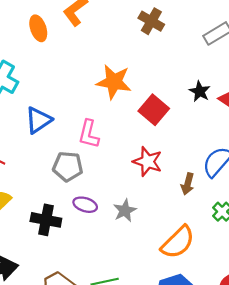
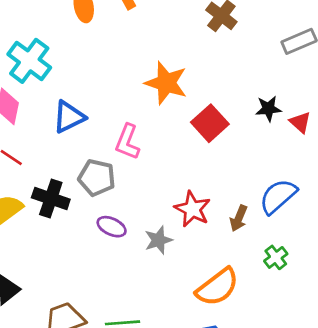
black star: (200, 91) -> (268, 109), turned 30
red star: (148, 162) -> (192, 209), moved
black cross: (46, 220) -> (51, 198), moved

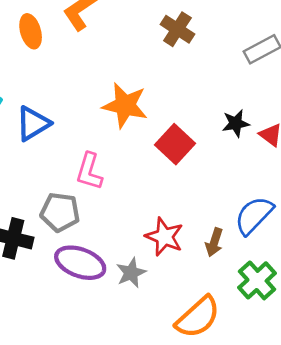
blue triangle: (69, 117) -> (33, 124), moved
purple ellipse: (112, 227) -> (80, 263), size x1.6
green cross: (276, 257) -> (257, 280), size x1.5

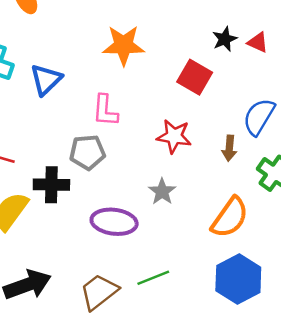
red square: (175, 144) -> (195, 77), moved
red star: (164, 237) -> (174, 136), moved
purple ellipse: (80, 263) -> (114, 222), moved

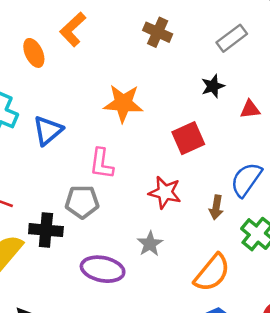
black star: (225, 39) -> (213, 86), moved
red triangle: (258, 42) -> (250, 109), turned -35
red square: (195, 77) -> (188, 138), turned 32

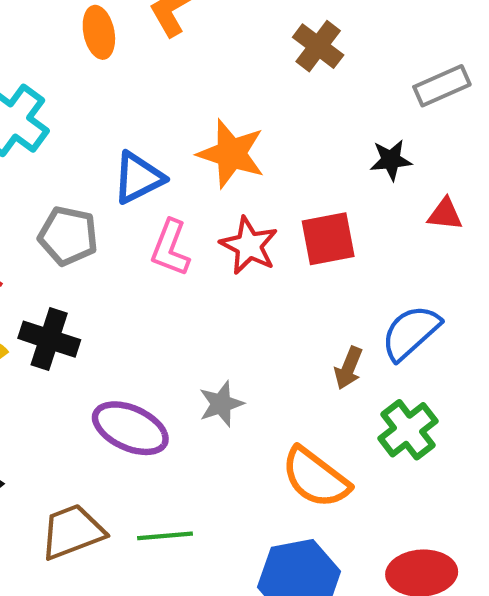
blue triangle: (48, 131) -> (138, 178), moved
red star: (165, 192) -> (249, 246), moved
gray pentagon: (82, 202) -> (68, 236), moved
orange semicircle: (212, 273) -> (315, 478), turned 75

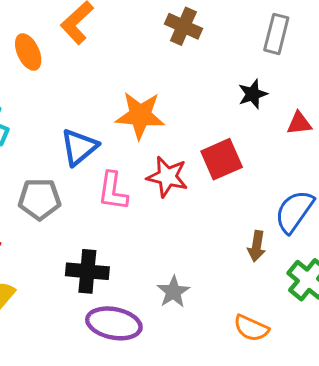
gray rectangle: (442, 86) -> (276, 34), turned -39
black cross: (49, 339) -> (87, 271), moved
orange semicircle: (315, 478) -> (251, 328), size x0.7

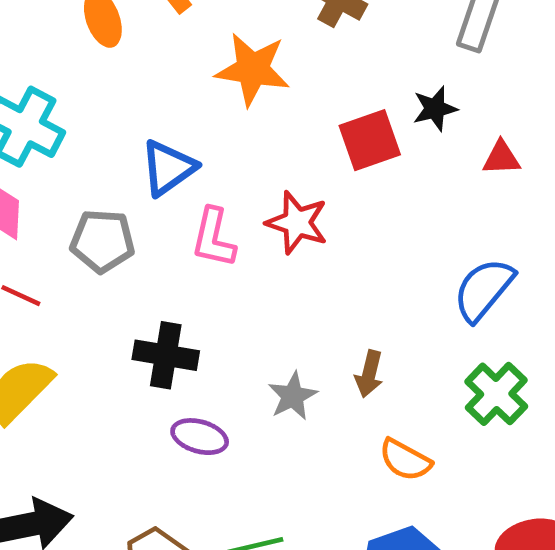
orange star: (140, 115) -> (253, 69), moved
red square: (222, 159) -> (370, 140), moved
brown arrow: (257, 246) -> (369, 374), moved
purple ellipse: (114, 323) -> (200, 437), size x0.7

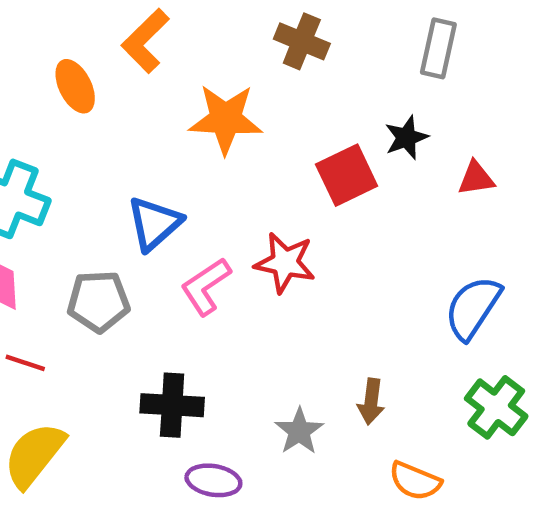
pink L-shape: (214, 238) -> (206, 286), turned 50

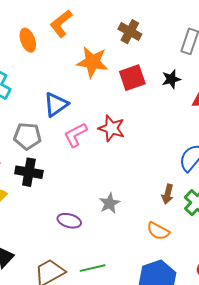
red square: (347, 175) -> (132, 78), moved
brown arrow: (371, 402) -> (168, 194), moved
black cross: (172, 405) -> (29, 172), moved

